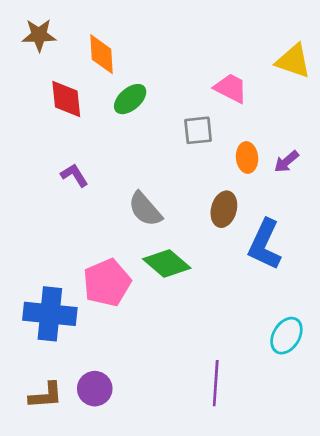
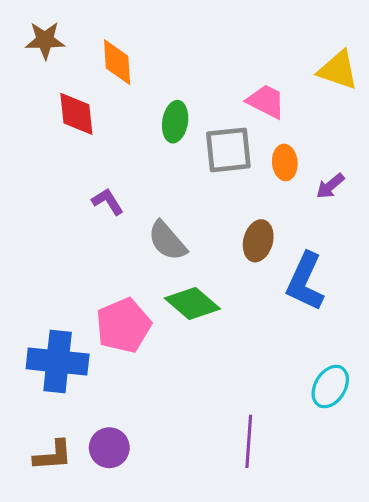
green ellipse: (130, 99) -> (175, 122), moved, turned -40
gray square: (198, 130) -> (228, 150), size x1.4
orange ellipse: (247, 157) -> (285, 162), moved
purple L-shape: (74, 175) -> (108, 202), moved

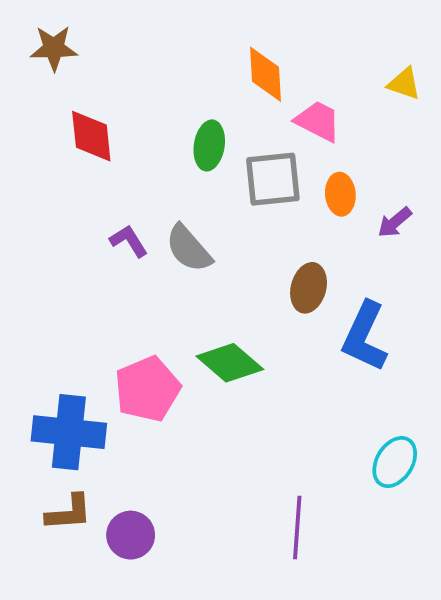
orange diamond: (117, 62) -> (265, 74), moved
yellow triangle: (338, 70) -> (404, 84), size x0.7
gray semicircle: (167, 241) -> (189, 248), moved
brown L-shape: (53, 456) -> (69, 513), moved

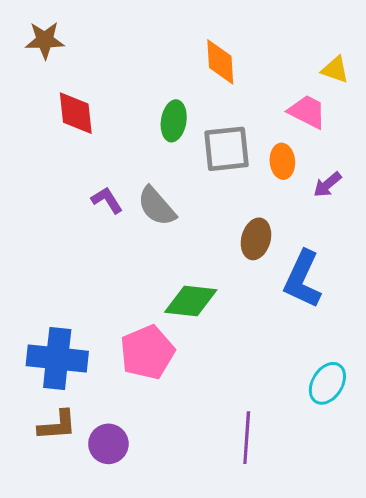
pink trapezoid: (318, 121) -> (307, 112), moved
green diamond: (230, 363) -> (191, 301), turned -34
pink pentagon: (147, 389) -> (147, 352), moved

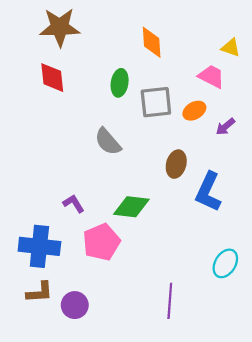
brown star: (45, 40) -> (60, 27), moved, size x1.5
orange ellipse: (282, 161) -> (194, 111), turned 65
purple L-shape: (107, 200) -> (74, 204), moved

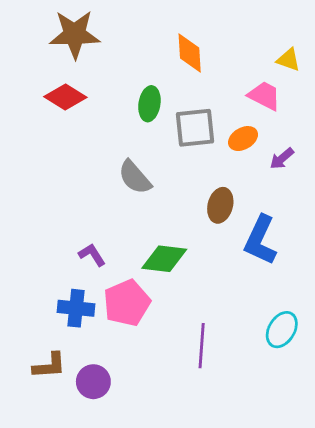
red diamond: (52, 78) -> (65, 97), turned -52
blue cross: (39, 246) -> (76, 308), moved, size x0.7
purple line: (170, 301) -> (202, 346), moved

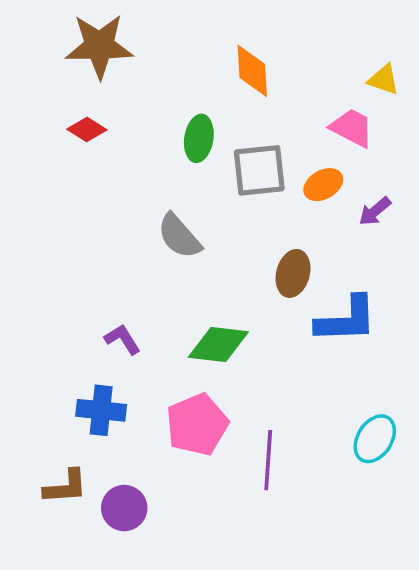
red diamond: (65, 97) -> (87, 129), size x0.7
blue L-shape: (260, 240) -> (346, 320), turned -117
pink pentagon: (127, 303) -> (197, 425), moved

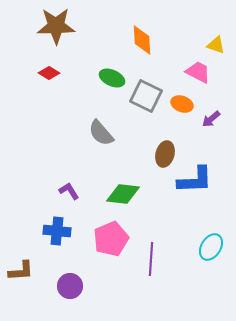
green ellipse: (199, 138) -> (112, 78), turned -75
gray square: (259, 170) -> (146, 96), turned 32
orange ellipse: (323, 185) -> (182, 104), turned 50
brown L-shape: (66, 487) -> (21, 271), moved

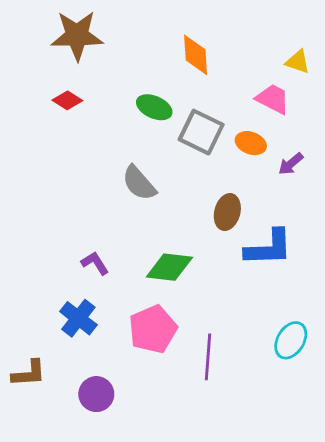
blue cross: (57, 231) -> (78, 318), turned 32

